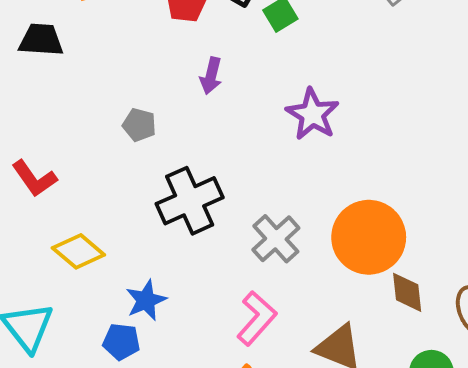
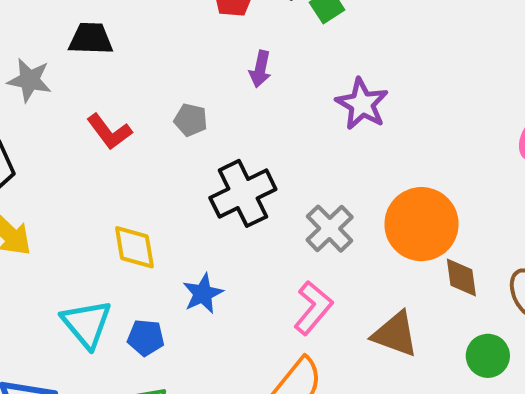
red L-shape: (34, 178) -> (109, 132), moved
yellow diamond: (78, 251) -> (134, 247), turned 42
blue pentagon: (121, 342) -> (146, 338), moved

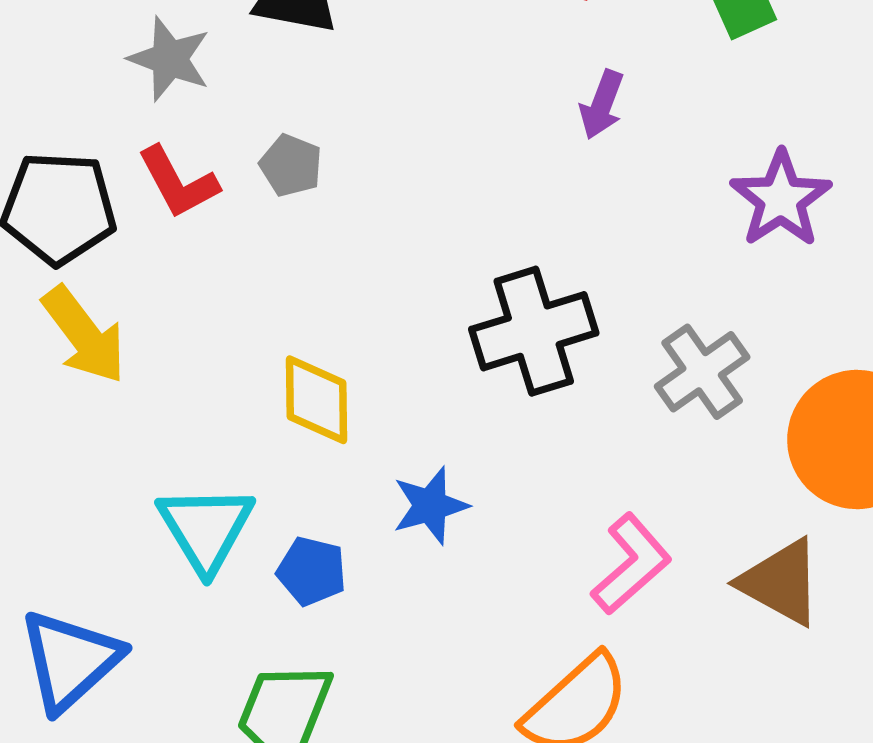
gray pentagon: (191, 120) -> (291, 165), moved
red L-shape: (109, 132) -> (178, 182), moved
gray cross: (330, 229) -> (702, 372), moved
brown triangle: (395, 334) -> (781, 582), moved

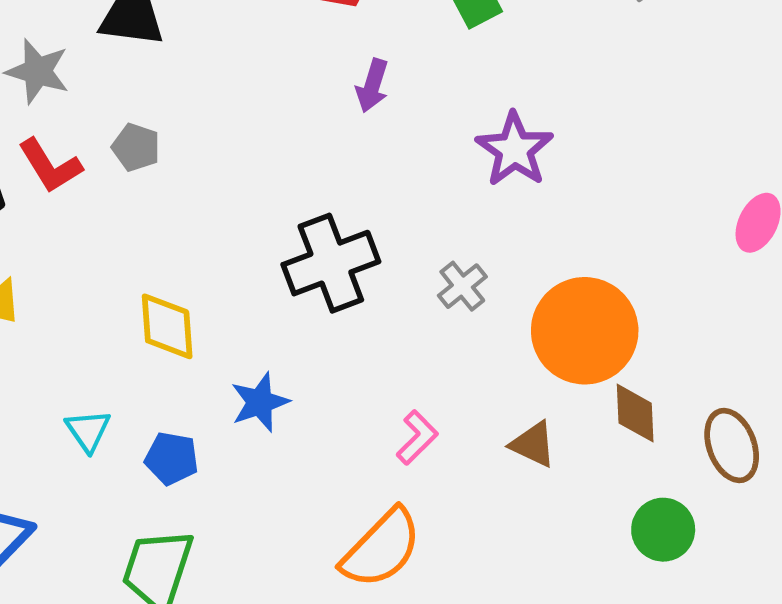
gray cross: (702, 372) -> (462, 286), size x0.7
cyan triangle: (206, 528) -> (88, 431), size x0.6
pink L-shape: (631, 564) -> (417, 437), size x0.7
brown triangle: (781, 582) -> (533, 444), size x0.7

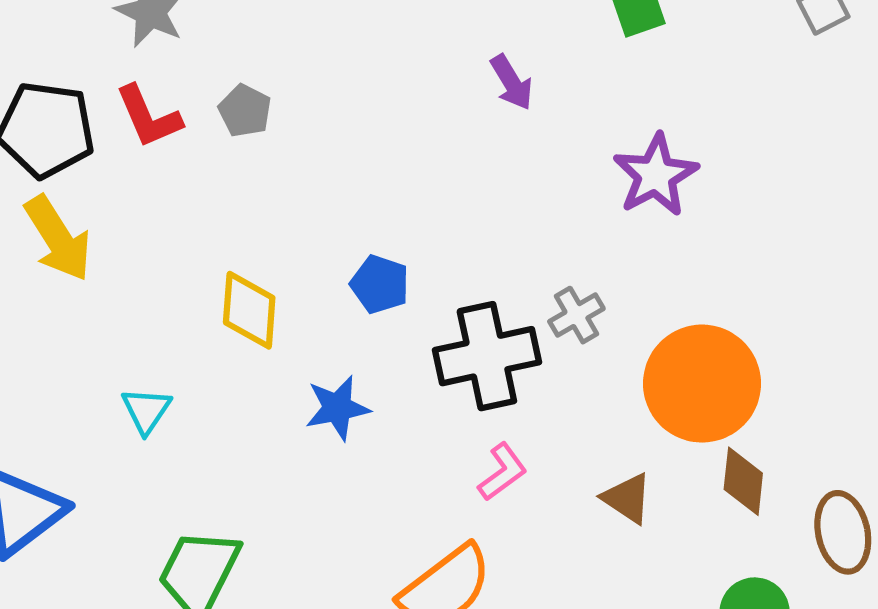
purple arrow: (372, 86) -> (512, 82), turned -57
black cross: (331, 263) -> (487, 356), moved
blue pentagon: (172, 458) -> (380, 284), moved

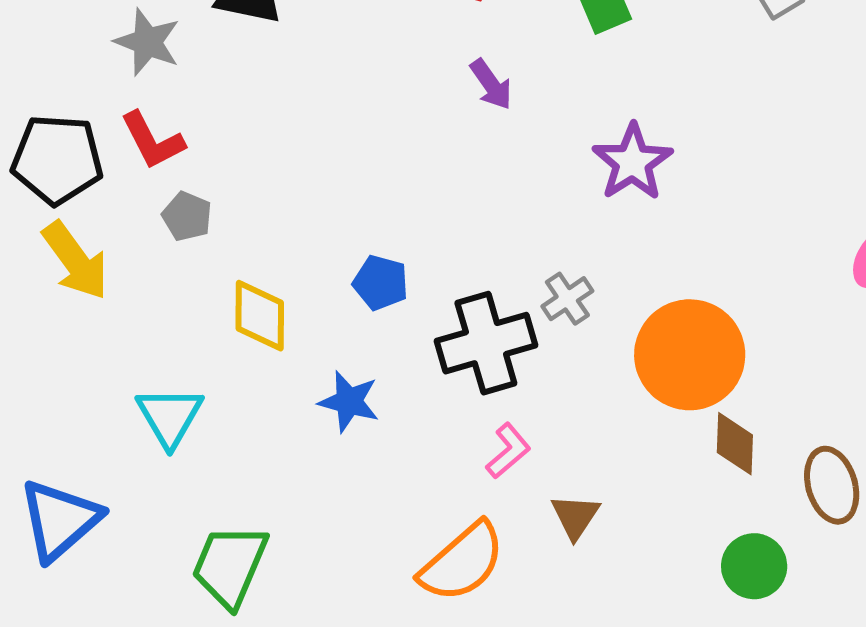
gray pentagon: (245, 111) -> (187, 216), moved
blue star: (337, 408) -> (349, 402), turned 30
cyan triangle: (146, 410) -> (170, 416), size x1.4
brown triangle: (627, 498) -> (575, 516), moved, turned 34

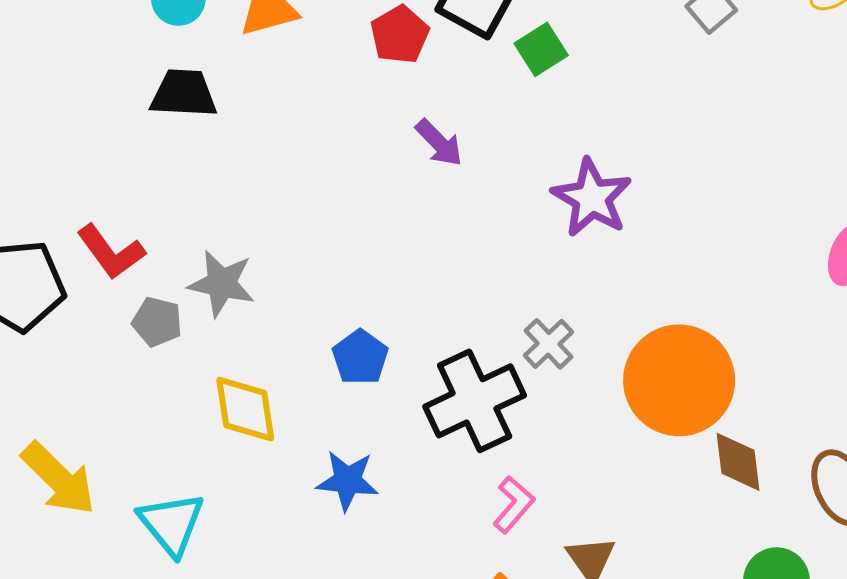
gray star: (147, 42) -> (222, 283), moved
yellow arrow: (75, 261) -> (59, 479), moved
blue pentagon: (381, 283) -> (360, 357), turned 30

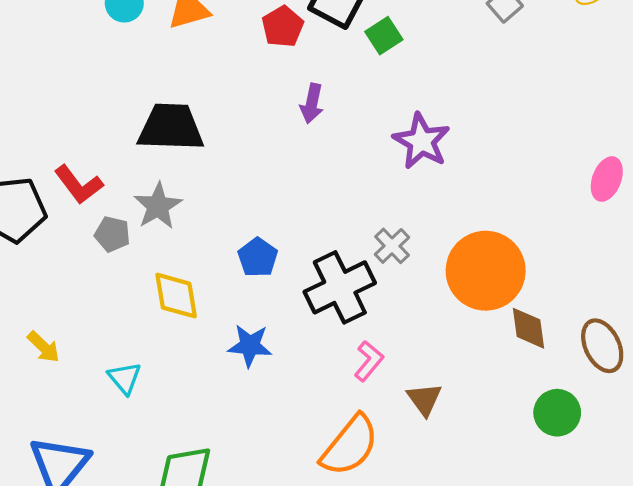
black trapezoid: (184, 94) -> (171, 127), moved, size x1.4
purple arrow: (439, 143) -> (312, 103), turned 57
gray star: (222, 283) -> (158, 206), turned 30
yellow arrow: (59, 479) -> (44, 347), size x0.6
cyan triangle: (171, 524) -> (125, 378), size x0.7

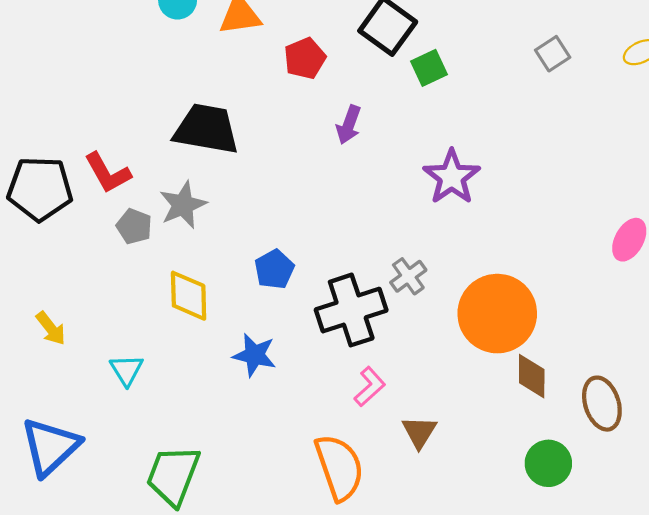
red pentagon: (283, 27) -> (305, 58), moved
orange semicircle: (350, 446) -> (339, 467), turned -66

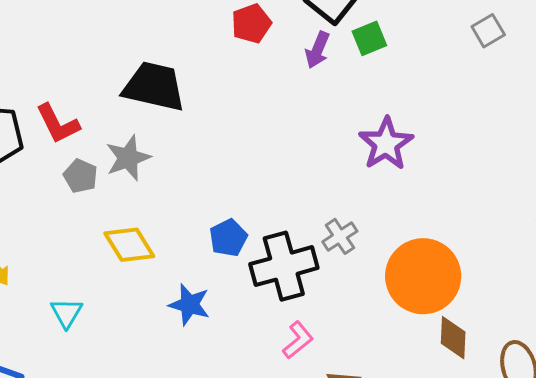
purple arrow: (349, 125) -> (317, 50), moved
blue pentagon: (274, 269) -> (228, 238), moved
yellow diamond: (189, 296) -> (129, 245), turned -33

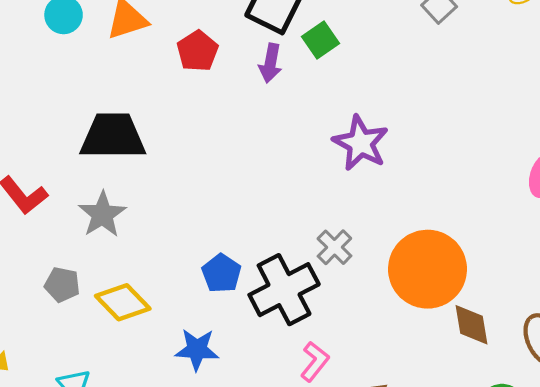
gray pentagon: (80, 176) -> (62, 285), moved

